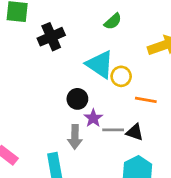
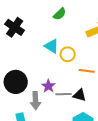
black cross: (51, 37) -> (15, 27), turned -30
cyan triangle: (100, 64) -> (52, 46), size x0.7
black circle: (77, 99) -> (16, 82), moved, size x1.5

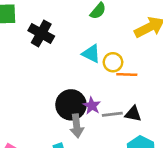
orange line: (87, 71) -> (127, 74), moved
black circle: (16, 82) -> (71, 105), moved

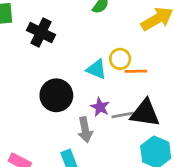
cyan triangle: (91, 54) -> (96, 69), moved
black circle: (71, 105) -> (56, 95), moved
black triangle: (133, 114) -> (145, 113), size x1.6

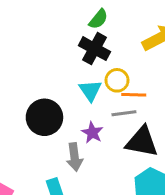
black cross: (41, 33) -> (94, 49), moved
cyan triangle: (96, 69) -> (90, 91), turned 30
gray line: (123, 115) -> (124, 113), moved

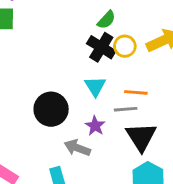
yellow circle: (117, 80) -> (125, 46), moved
black triangle: (142, 142) -> (141, 137), turned 44
gray arrow: (75, 157) -> (77, 148), turned 115

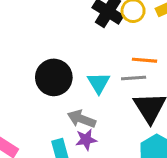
cyan triangle: (95, 86) -> (99, 83), moved
purple star: (95, 126) -> (86, 140), moved, turned 30

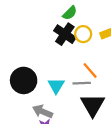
orange line: (144, 60) -> (90, 70), turned 42

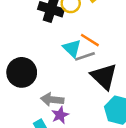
cyan triangle: (56, 86) -> (72, 48), moved

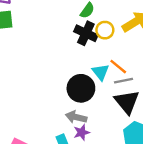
gray line: (85, 56) -> (124, 81), moved
black circle: (22, 72) -> (81, 88), moved

